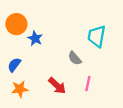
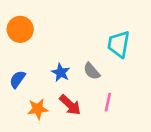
blue star: (35, 38) -> (61, 73), moved
orange star: (20, 89) -> (38, 109), moved

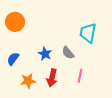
red arrow: (70, 105) -> (52, 78), turned 60

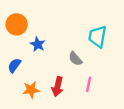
blue star: (45, 54) -> (38, 44), moved

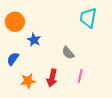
cyan trapezoid: (97, 37) -> (88, 18), moved

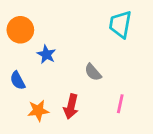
blue semicircle: (13, 59) -> (18, 80), turned -64
pink line: (80, 76) -> (120, 104), moved

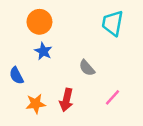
orange circle: (20, 30) -> (39, 22), moved
pink line: (120, 104) -> (112, 97), turned 30

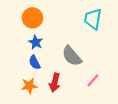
gray semicircle: (87, 68) -> (72, 56), size x1.5
blue semicircle: (16, 76) -> (35, 62), moved

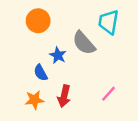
blue star: (36, 42) -> (58, 55), moved
gray semicircle: (72, 56) -> (84, 43), moved

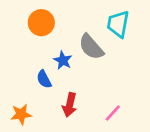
pink line: (109, 94) -> (113, 113), moved
orange star: (34, 100) -> (21, 114), moved

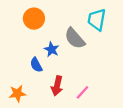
pink line: (113, 113) -> (82, 92), moved

